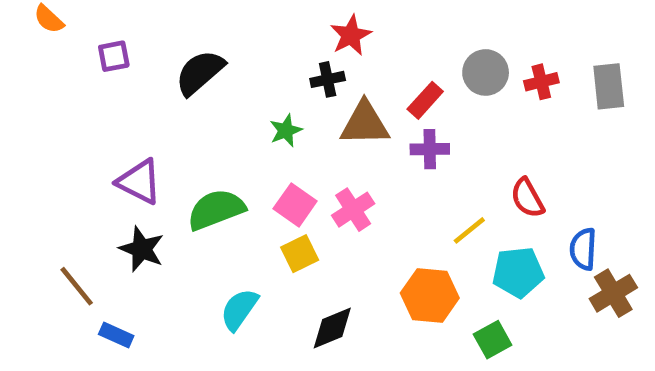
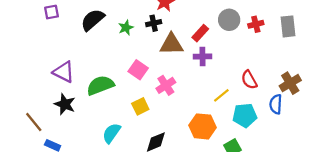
green star: (286, 131) -> (126, 28), moved
pink square: (295, 205) -> (138, 70), moved
brown cross: (613, 293) -> (290, 83), moved

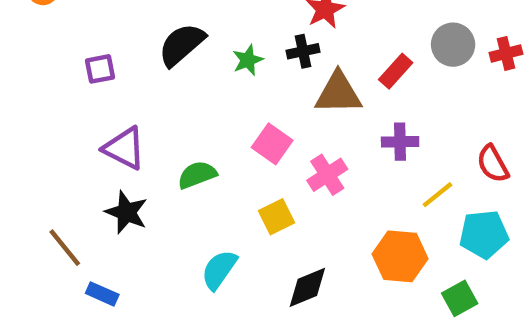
purple square: (51, 12) -> (100, 69), moved
purple cross: (202, 56) -> (400, 142), moved
green semicircle: (100, 85) -> (197, 175), size x0.7

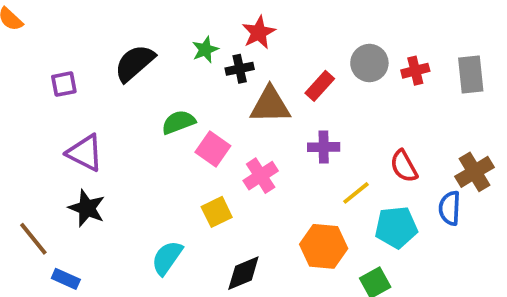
green star: (248, 60) -> (205, 50), moved
green semicircle: (197, 175) -> (178, 122), moved

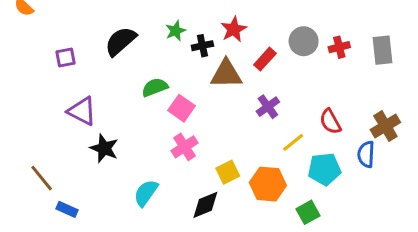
red star: (259, 32) -> (234, 29), moved
purple cross: (324, 147) -> (268, 107), turned -35
pink cross: (261, 176) -> (185, 147), moved
black star: (87, 208) -> (104, 148), moved
yellow square: (217, 212) -> (228, 172), moved

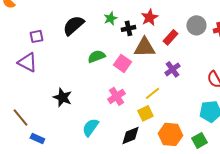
pink square: (182, 108) -> (122, 63), moved
purple triangle: (82, 111) -> (27, 62), moved
yellow line: (293, 142) -> (152, 93), moved
orange hexagon: (268, 184) -> (170, 134), moved

